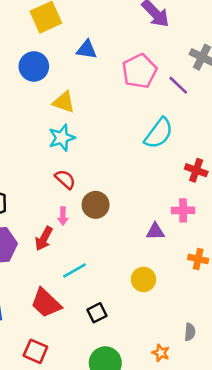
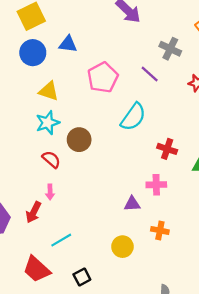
blue circle: (34, 66) -> (33, 53), moved
pink pentagon: (139, 71) -> (103, 77), moved
brown circle: (96, 205) -> (79, 140), moved
orange cross: (198, 259) -> (160, 230), moved

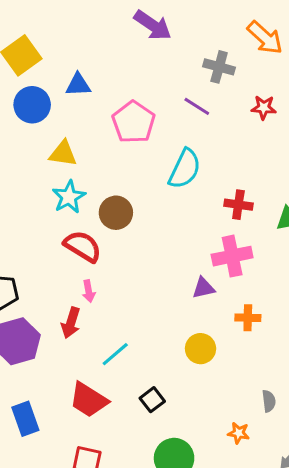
red semicircle: (51, 159) -> (83, 246), size x1.4
pink cross: (156, 185) -> (232, 256), size x1.4

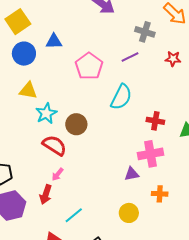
purple line: (197, 106) -> (130, 57), turned -60
yellow triangle: (63, 154) -> (28, 90), moved
pink arrow: (89, 291) -> (58, 174), turned 48

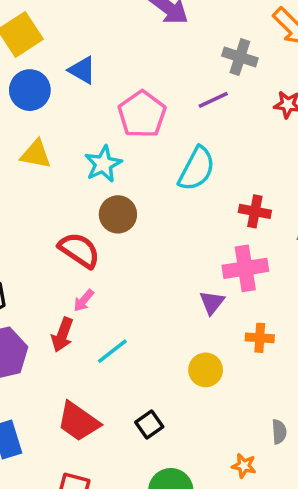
blue triangle: (54, 41) -> (82, 70), turned 30
cyan star: (46, 113) -> (103, 164), moved
purple triangle: (132, 174) -> (212, 302), turned -42
cyan line: (74, 215) -> (112, 351), moved

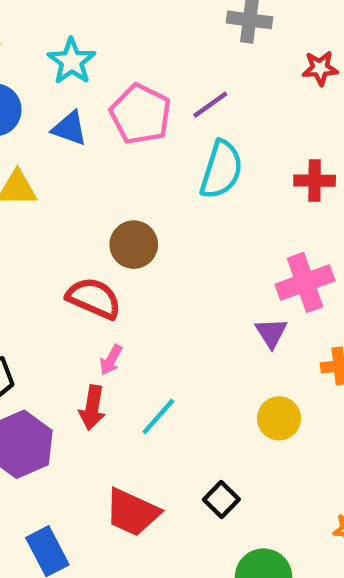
blue triangle: (82, 70) -> (70, 128), moved
purple line: (213, 100) -> (210, 105), moved
cyan star: (103, 164) -> (72, 61), moved
red cross: (255, 211) -> (315, 181), moved

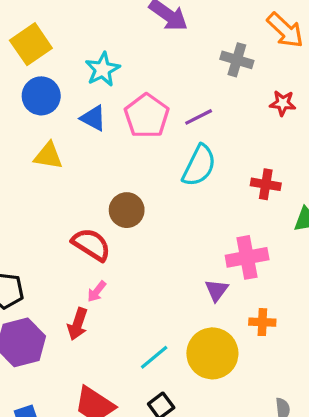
cyan line: (158, 417) -> (154, 357), moved
yellow circle: (279, 418) -> (212, 353), size x1.6

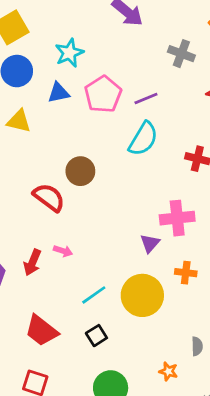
blue triangle: (93, 118) -> (59, 93), turned -45
pink arrow: (97, 291) -> (63, 251), moved, turned -114

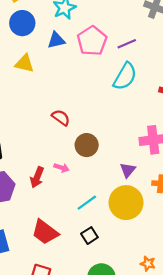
brown circle: (80, 171) -> (87, 145), moved
red semicircle: (49, 197) -> (61, 118), moved, size x0.7
purple triangle: (150, 243) -> (128, 170), moved

